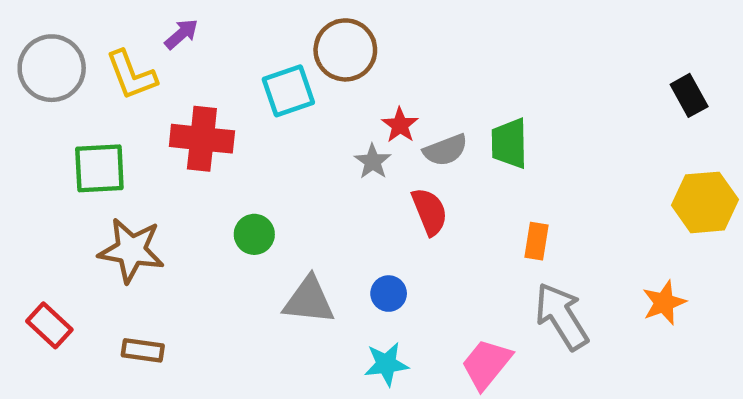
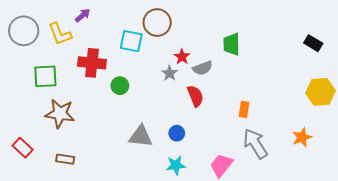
cyan square: (288, 91) -> (131, 41), turned 30
black rectangle: (689, 95) -> (313, 43), turned -30
green trapezoid: (509, 143) -> (232, 44), moved
green circle: (254, 234) -> (120, 86), moved

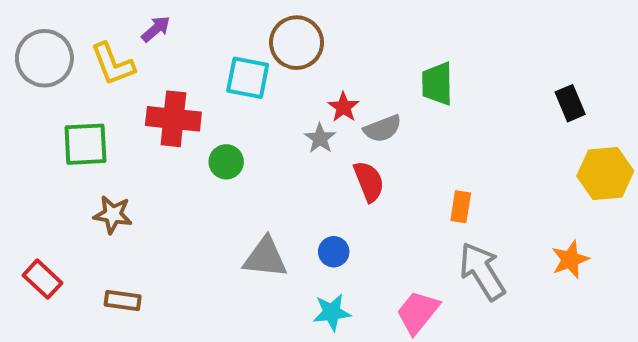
black rectangle: (313, 43) -> (570, 103), moved, turned 36
brown star: (60, 114) -> (113, 215), size x0.7

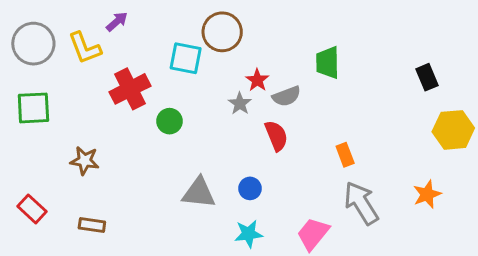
red cross: (173, 119) -> (130, 89), turned -33
green square: (85, 144) -> (33, 108), moved
orange rectangle: (461, 207) -> (345, 155), turned -30

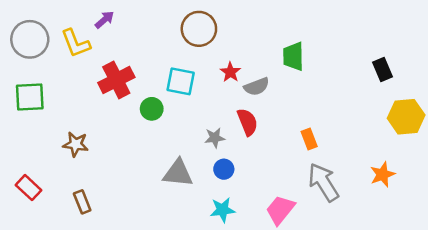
cyan square: (186, 58) -> (181, 81), moved
gray star: (240, 104) -> (215, 138), moved, turned 30
brown rectangle: (92, 225) -> (82, 202), turned 60

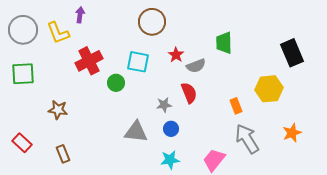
purple arrow: (105, 20) -> (80, 15), turned -42
black rectangle: (383, 69) -> (292, 53), size x1.5
yellow hexagon: (406, 117) -> (269, 89), moved

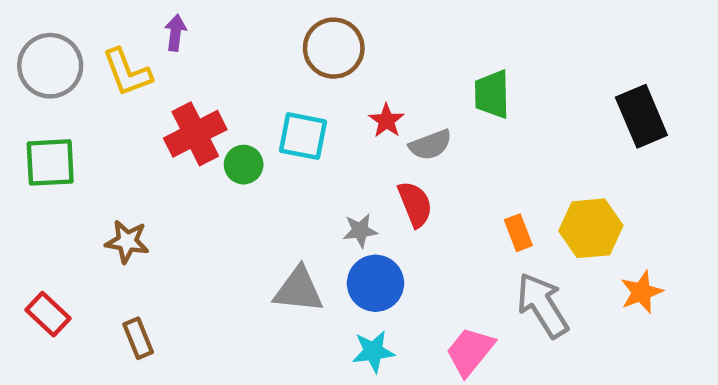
green circle: (116, 83) -> (244, 165), moved
yellow hexagon: (269, 89) -> (591, 228), moved
blue circle: (171, 129) -> (375, 283), size x1.6

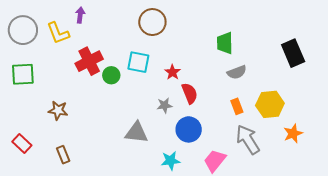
red star: (386, 121) -> (173, 72), moved
gray semicircle: (430, 145) -> (237, 72), moved
blue circle: (375, 283) -> (189, 129), moved

